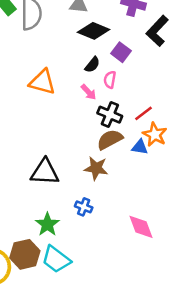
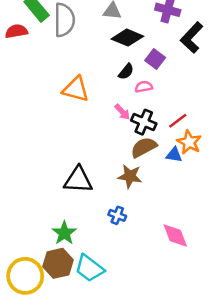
pink semicircle: (110, 80) -> (144, 87), turned 70
pink arrow: (89, 92) -> (122, 112), moved
green star: (47, 224) -> (64, 233), moved

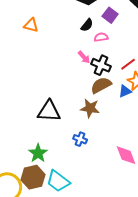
orange triangle: (76, 89) -> (31, 25), moved, size x0.7
blue triangle: (174, 155) -> (125, 91), turned -32

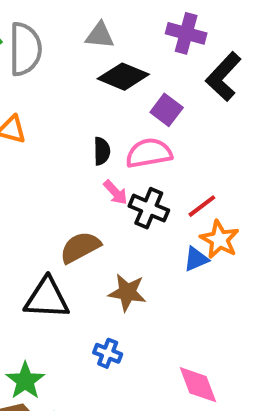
black semicircle: (87, 25) -> (102, 151), moved, turned -40
pink semicircle: (101, 37) -> (149, 153), size x1.6
brown semicircle: (101, 85) -> (80, 247), moved

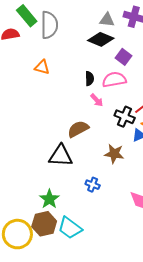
gray triangle: (100, 35) -> (107, 20), moved
black cross: (149, 208) -> (125, 117), moved
brown star: (127, 292) -> (114, 154), moved

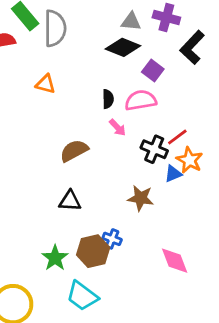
brown semicircle: (78, 129) -> (74, 151), moved
black triangle: (61, 156) -> (70, 201), size x0.7
brown hexagon: (44, 224) -> (93, 251), moved

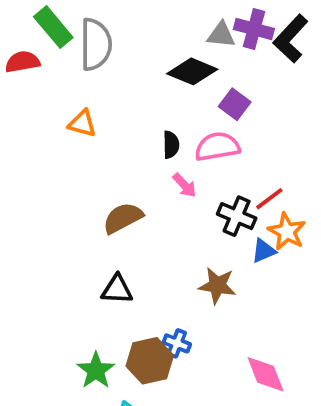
gray triangle: (131, 22) -> (221, 35), moved
black L-shape: (192, 47) -> (291, 39), moved

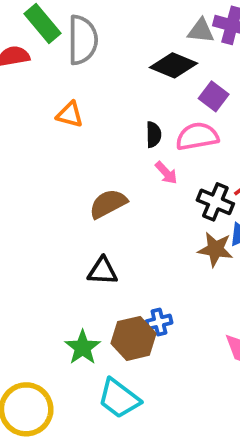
brown star: (217, 286) -> (215, 249), moved
blue cross: (177, 343) -> (159, 322), turned -35

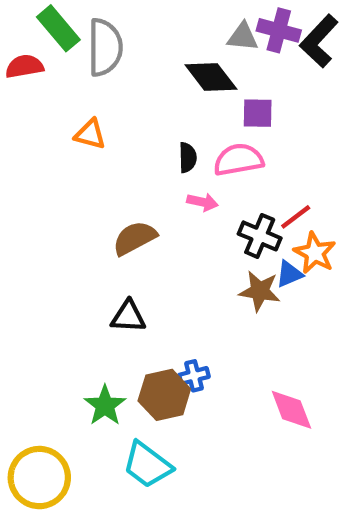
black diamond: (174, 65) -> (211, 77), turned 30
purple square: (214, 96) -> (258, 113), turned -36
pink arrow: (166, 173) -> (202, 202), turned -35

